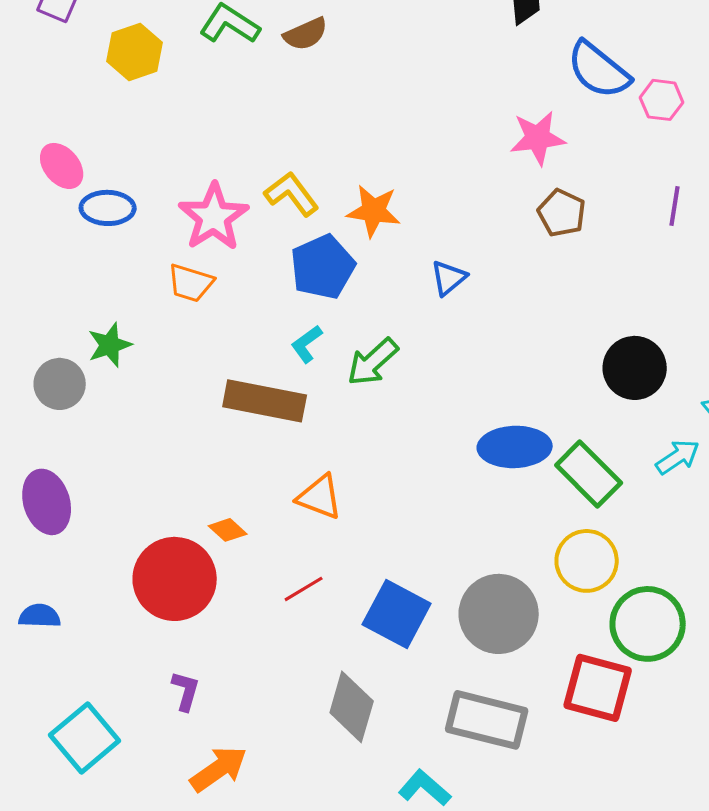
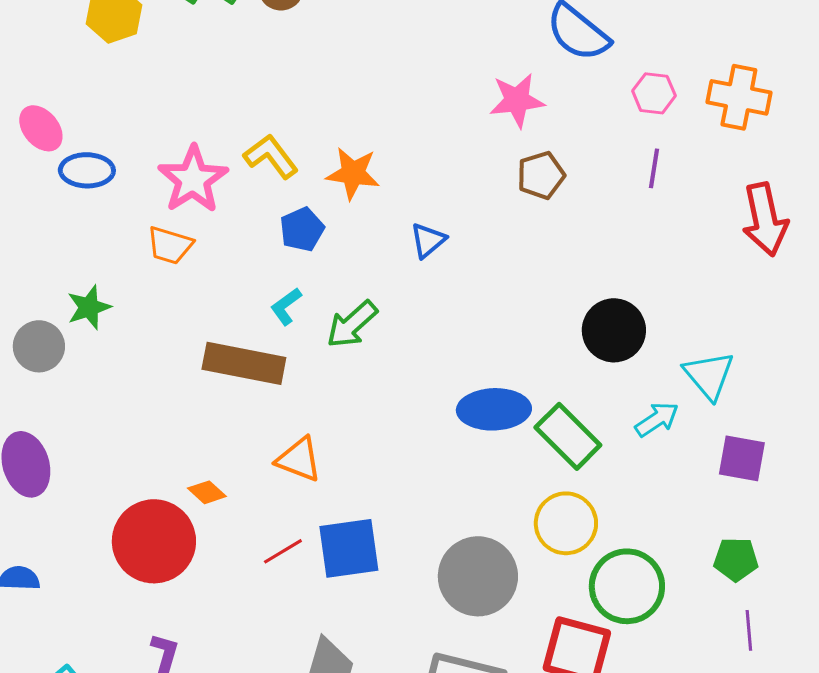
pink hexagon: (662, 100) -> (654, 93), moved
brown pentagon: (562, 213) -> (541, 175), turned 30
blue pentagon: (323, 267) -> (302, 229), size x0.7
blue square: (397, 614) -> (349, 548), moved, turned -36

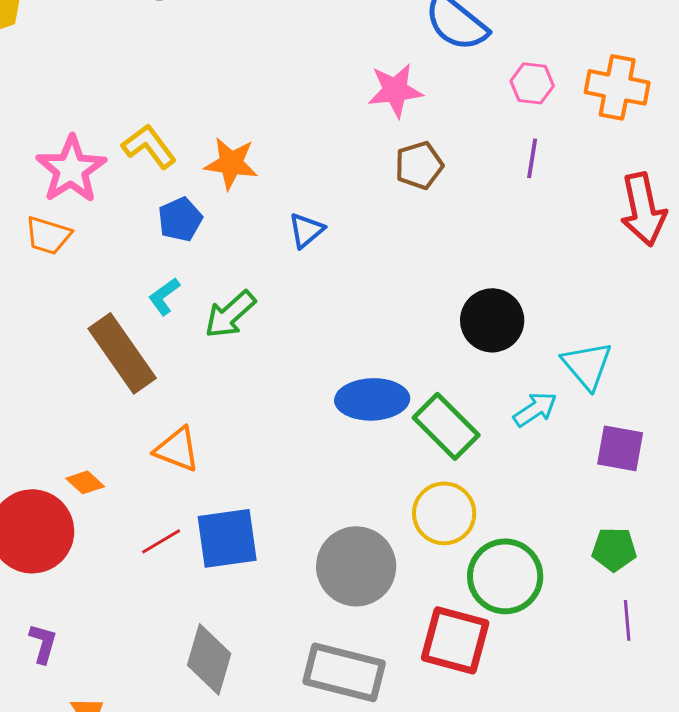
brown rectangle: (244, 363) -> (122, 353), turned 44

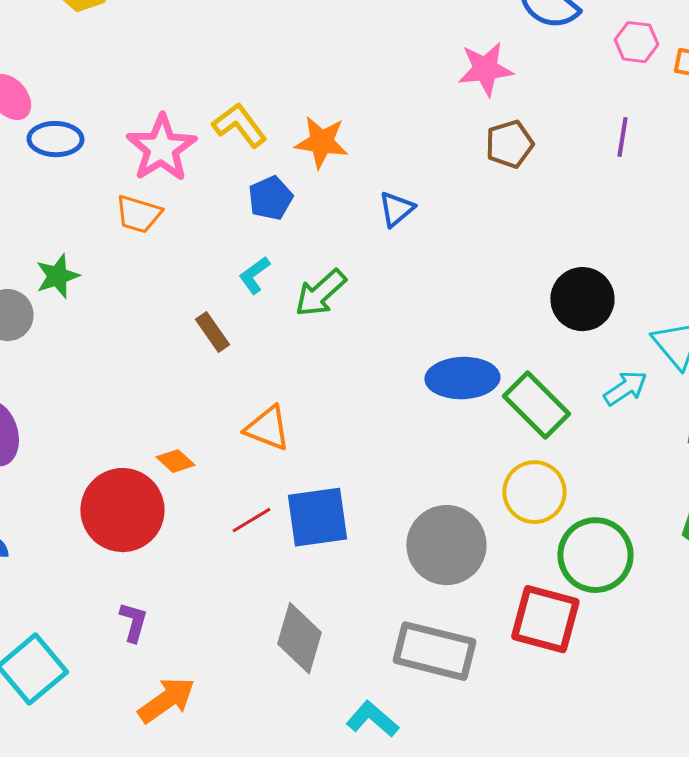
pink hexagon: (532, 83) -> (636, 42), moved
brown rectangle: (122, 353) -> (212, 332), size x0.5

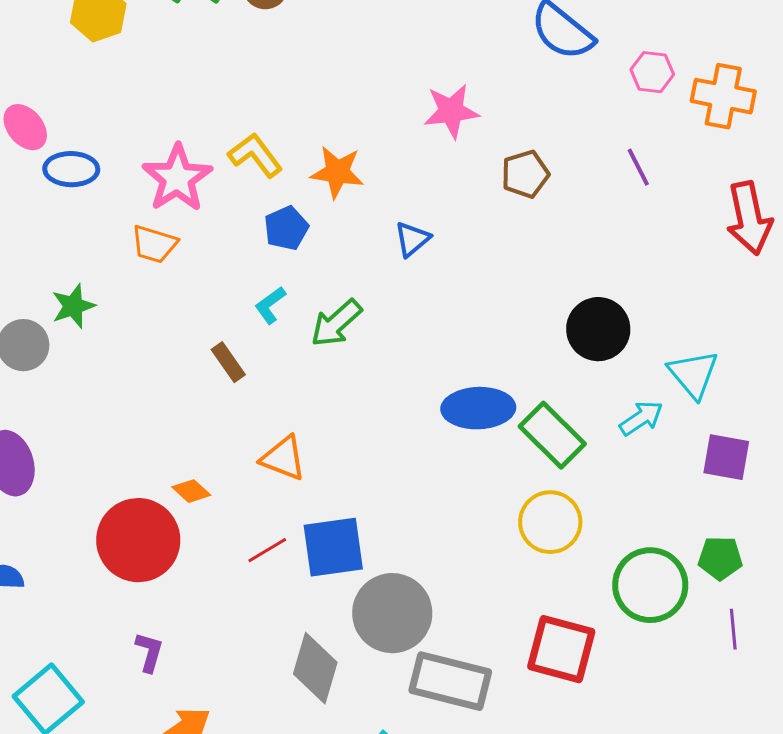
pink star: (485, 69) -> (451, 111), moved
purple line: (622, 137) -> (638, 167), turned -36
gray circle: (446, 545) -> (392, 613), moved
green circle: (595, 555) -> (650, 585), moved

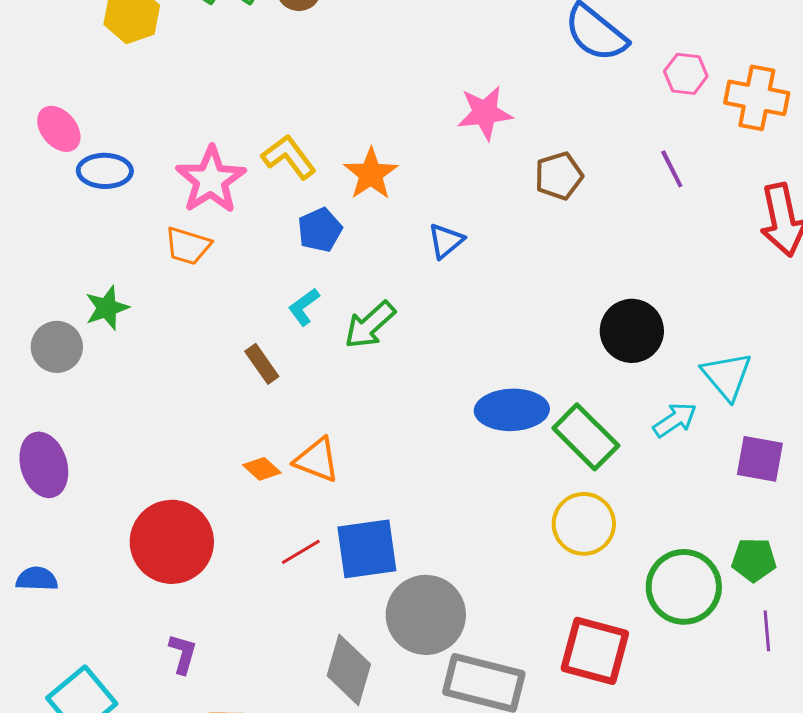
orange star: (337, 172) -> (371, 174), turned 30
orange diamond: (191, 491) -> (262, 469), moved

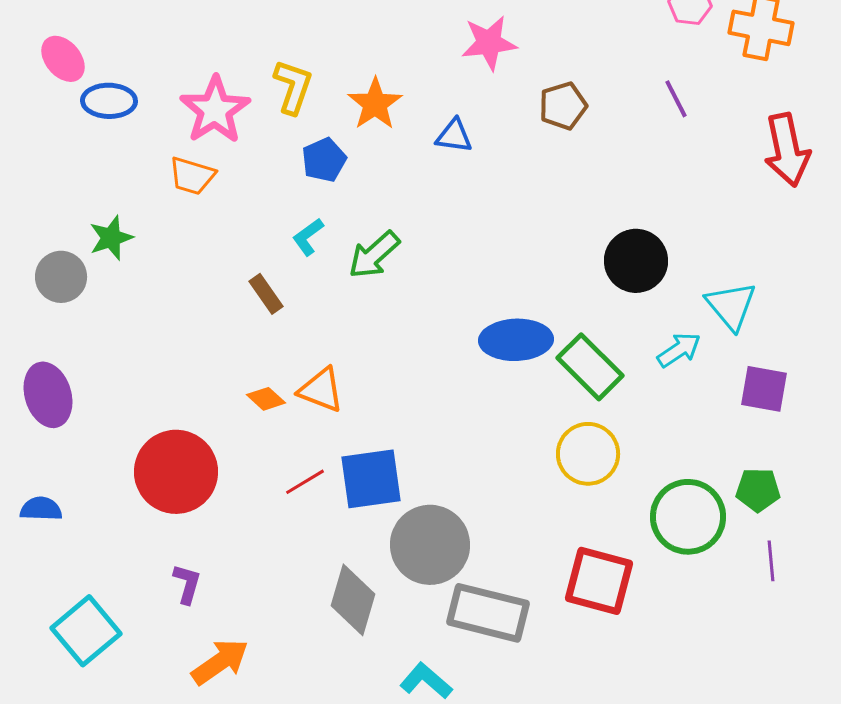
yellow L-shape: (289, 157) -> (293, 87), turned 56
blue triangle: (446, 241) -> (454, 136), moved, turned 48

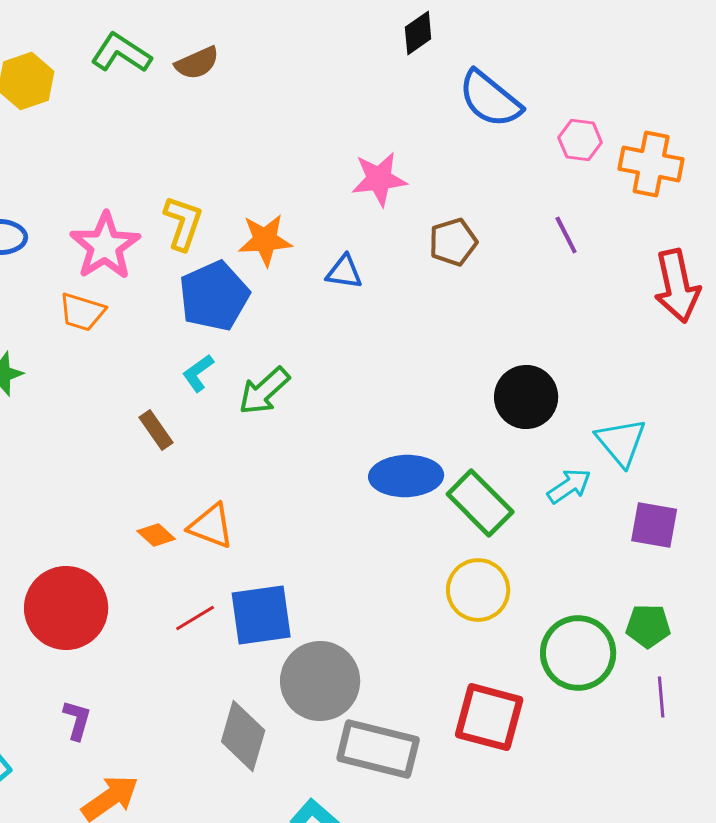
orange star: (375, 104) -> (265, 240), turned 30
blue pentagon: (324, 160) -> (214, 296), size x1.6

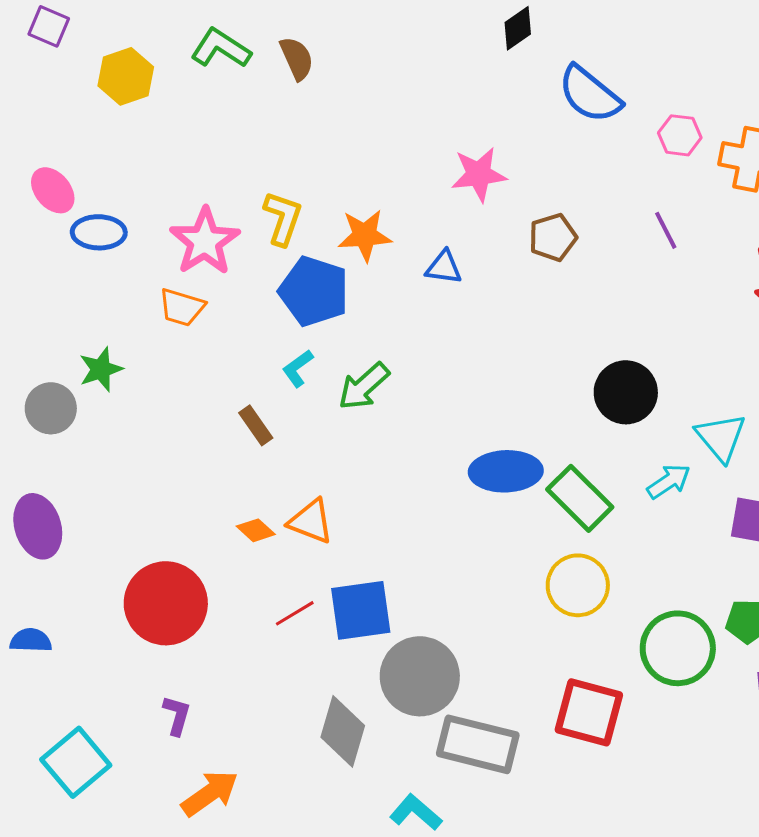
brown semicircle: (197, 63) -> (297, 58), turned -90
blue pentagon: (214, 296) -> (314, 291), turned -30

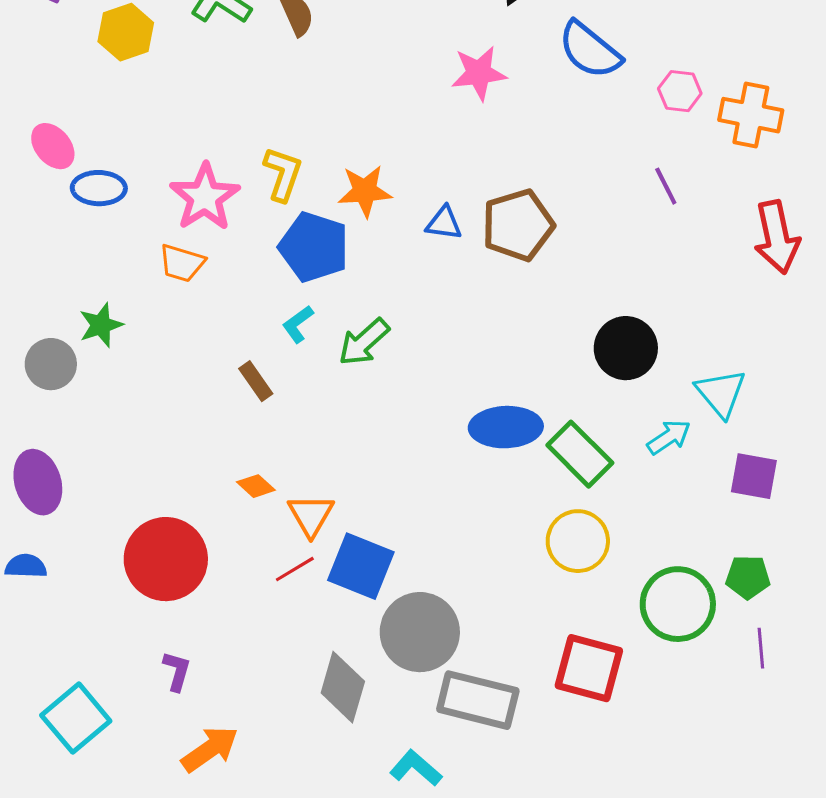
pink star: (479, 174) -> (479, 73), moved
brown pentagon: (553, 237) -> (518, 225), moved, size x1.5
orange triangle: (311, 521) -> (311, 515), moved, turned 39
blue square: (361, 610) -> (361, 566), turned 30
blue semicircle: (31, 640) -> (26, 566), moved

